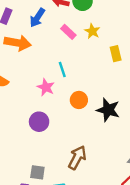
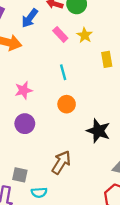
cyan line: (62, 70) -> (63, 72), moved
pink star: (46, 87) -> (24, 90), moved, turned 30
black star: (108, 110) -> (98, 131), moved

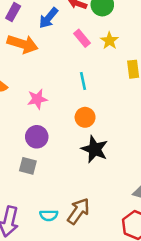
black star: (98, 131) -> (95, 149), moved
brown arrow: (61, 162) -> (78, 211), moved
gray square: (20, 175) -> (28, 166), moved

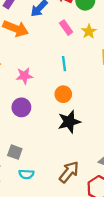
black star: (95, 149) -> (69, 122), turned 30
gray square: (28, 166) -> (15, 152), moved
brown arrow: (78, 211) -> (69, 172), moved

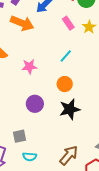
cyan line: (64, 64) -> (66, 56), turned 48
purple circle: (21, 107) -> (35, 104), moved
gray square: (15, 152) -> (19, 136), turned -32

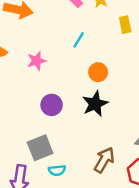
orange circle: (65, 84) -> (98, 72), moved
gray square: (19, 136) -> (40, 148), size x1.5

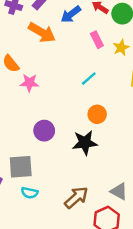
pink star: (37, 61) -> (29, 83), moved

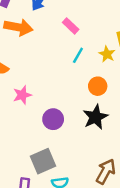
pink rectangle: (97, 40) -> (71, 26), moved
yellow star: (121, 48) -> (107, 54), moved
pink star: (29, 83) -> (22, 95), moved

